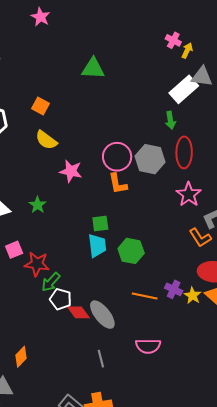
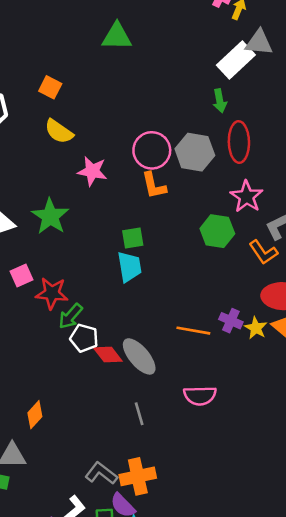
green star: (38, 205) -> (50, 216), size x1.6
green hexagon: (131, 251) -> (217, 231), moved

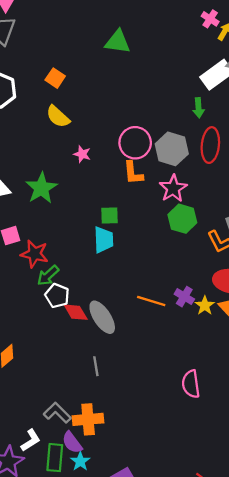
pink star: (92, 171) -> (82, 154), size x0.7
pink star: (247, 197) -> (173, 188), moved
pink semicircle: (200, 396) -> (191, 384), moved, turned 76

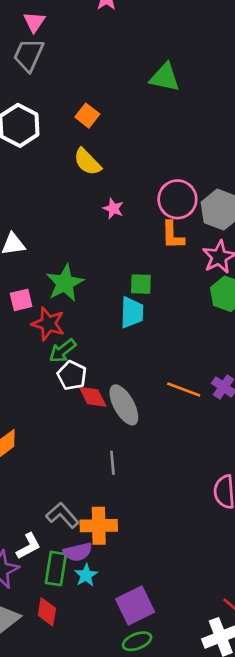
green star: (41, 188) -> (65, 283), moved
purple semicircle: (72, 442) -> (78, 552), turned -70

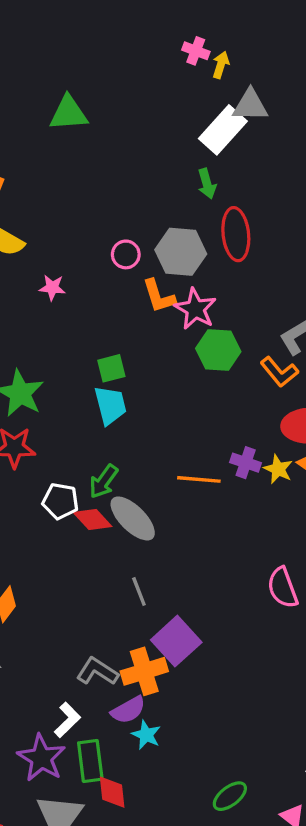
pink circle: (177, 199) -> (126, 254), size x0.6
orange L-shape: (173, 235) -> (159, 296), moved
green arrow: (63, 351) -> (104, 481), moved
green rectangle: (56, 569) -> (90, 761), moved
purple square: (135, 606) -> (176, 641), moved

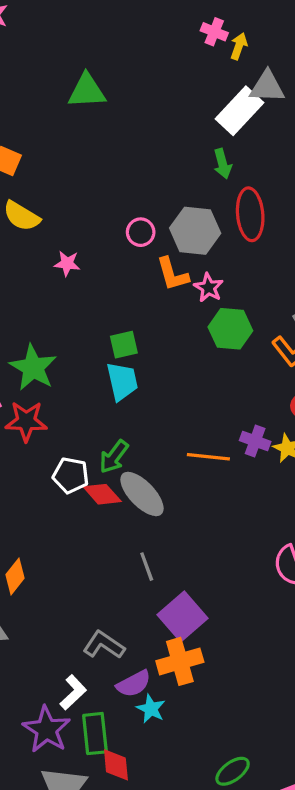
pink star: (195, 309) -> (208, 288), size x0.7
orange cross: (144, 671) -> (180, 661), moved

